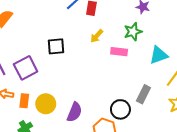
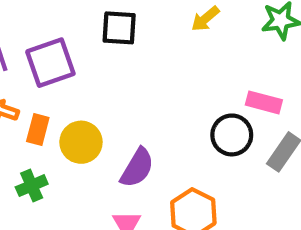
pink rectangle: (119, 52) -> (264, 102), moved
black circle: (120, 109) -> (232, 135), moved

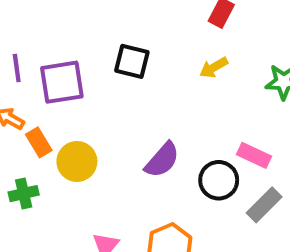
orange rectangle: (38, 130) -> (39, 142), turned -56
purple semicircle: (137, 168) -> (162, 160), moved

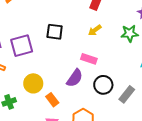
orange rectangle: (39, 142) -> (52, 100), moved
pink rectangle: (254, 155) -> (89, 59), moved

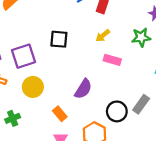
pink rectangle: (89, 59) -> (112, 60), moved
yellow circle: (33, 83) -> (33, 87), moved
black circle: (103, 85) -> (117, 111), moved

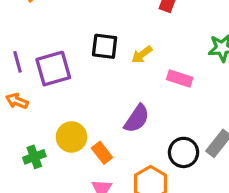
yellow arrow: (103, 36) -> (142, 55), moved
yellow circle: (33, 87) -> (71, 137), moved

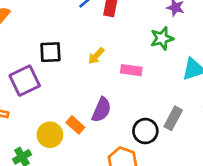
black square: (105, 46) -> (50, 52), moved
orange rectangle: (102, 153) -> (75, 125), moved

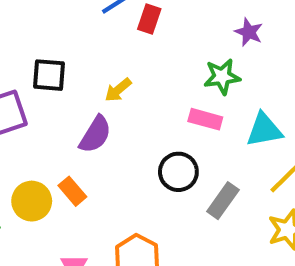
pink rectangle: (131, 70) -> (205, 119), moved
purple semicircle: (101, 110) -> (95, 134), moved
black circle: (145, 131) -> (178, 172), moved

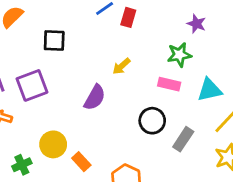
black square: (49, 75) -> (54, 40), moved
yellow arrow: (118, 90) -> (121, 66), moved
orange rectangle: (72, 191) -> (81, 162), moved

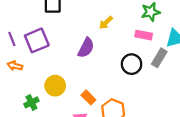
gray rectangle: (183, 139) -> (159, 58), moved
orange rectangle: (81, 162) -> (88, 97), moved

